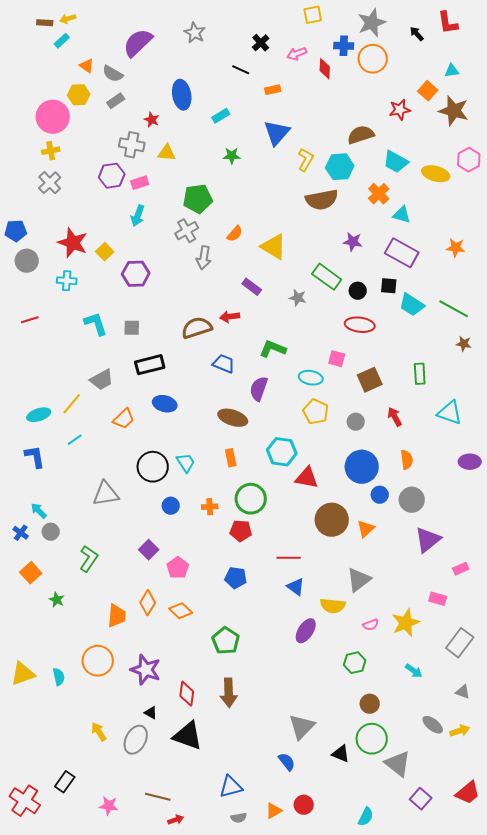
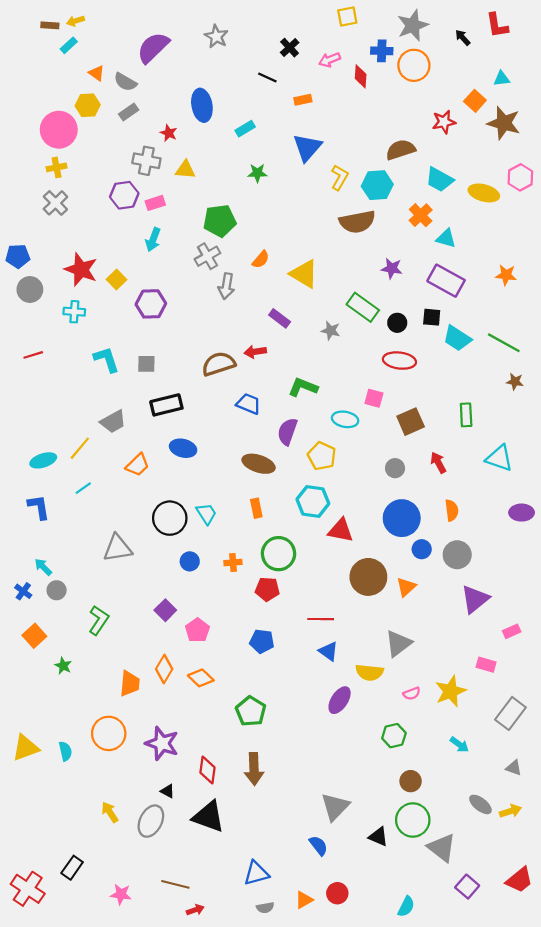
yellow pentagon: (316, 412) -> (322, 456), moved

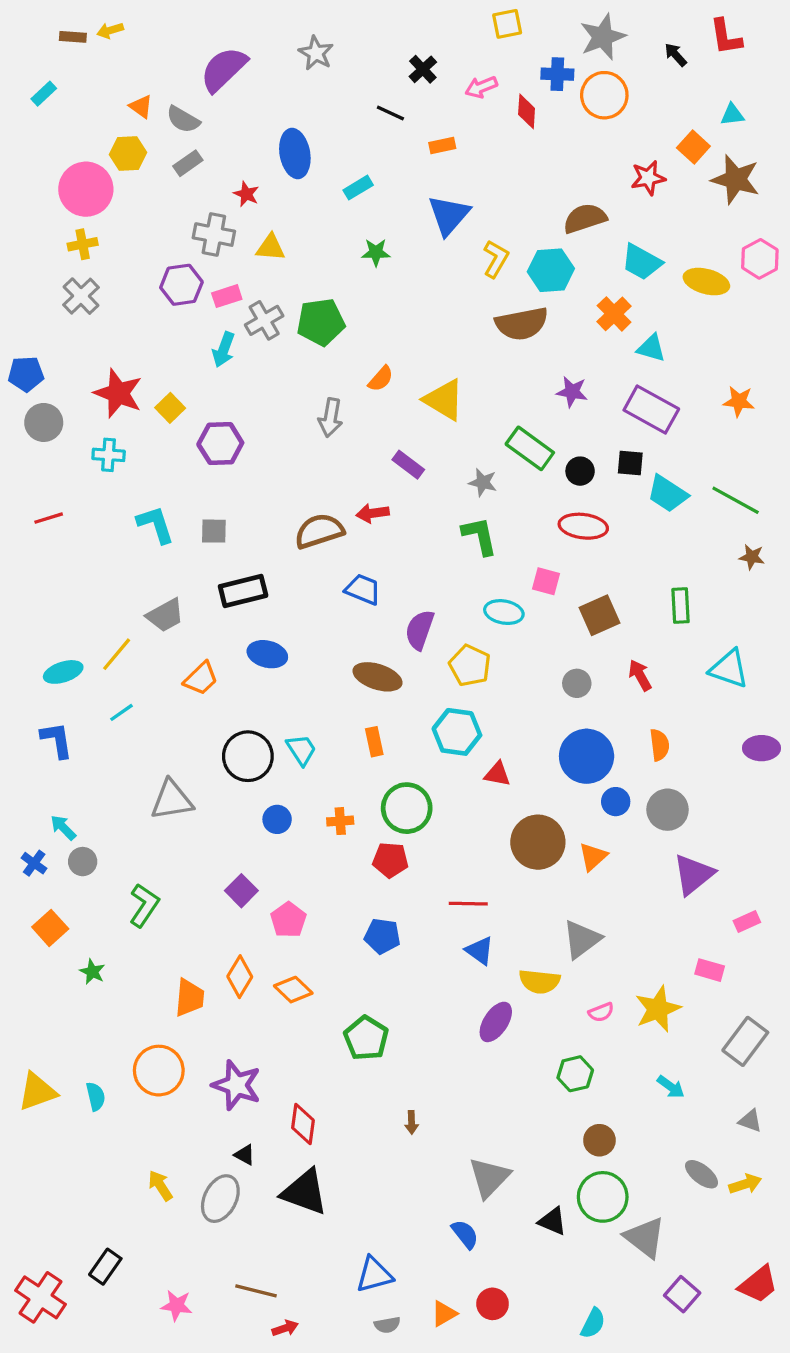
cyan rectangle: (69, 45) -> (44, 94), moved
gray cross: (207, 256) -> (264, 320), moved
green L-shape: (303, 387) -> (480, 536), moved, turned 56
red triangle: (341, 530) -> (497, 774), size x0.7
brown arrow: (254, 769) -> (412, 1122), moved, size x0.5

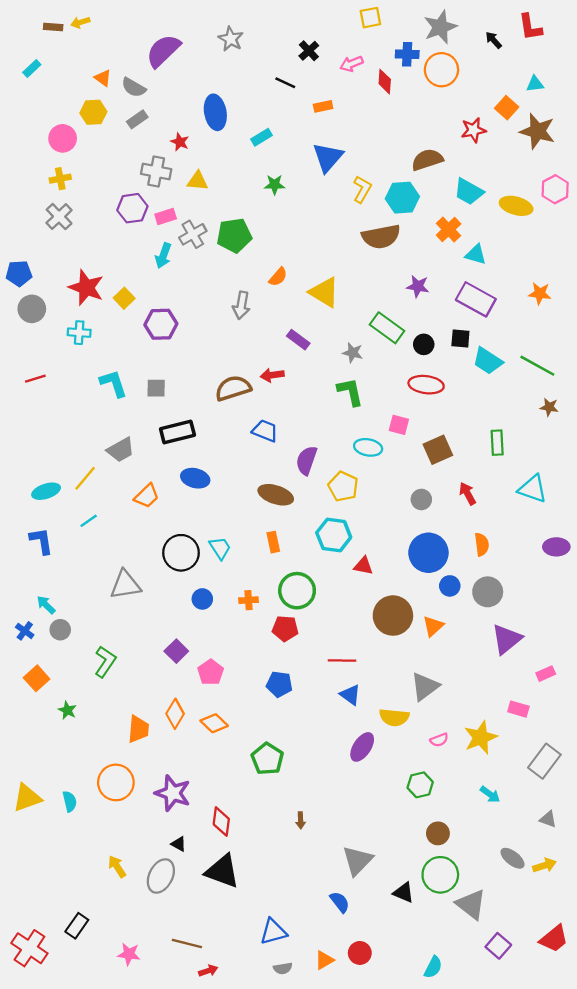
pink circle: (86, 189) -> (63, 138), size x0.7

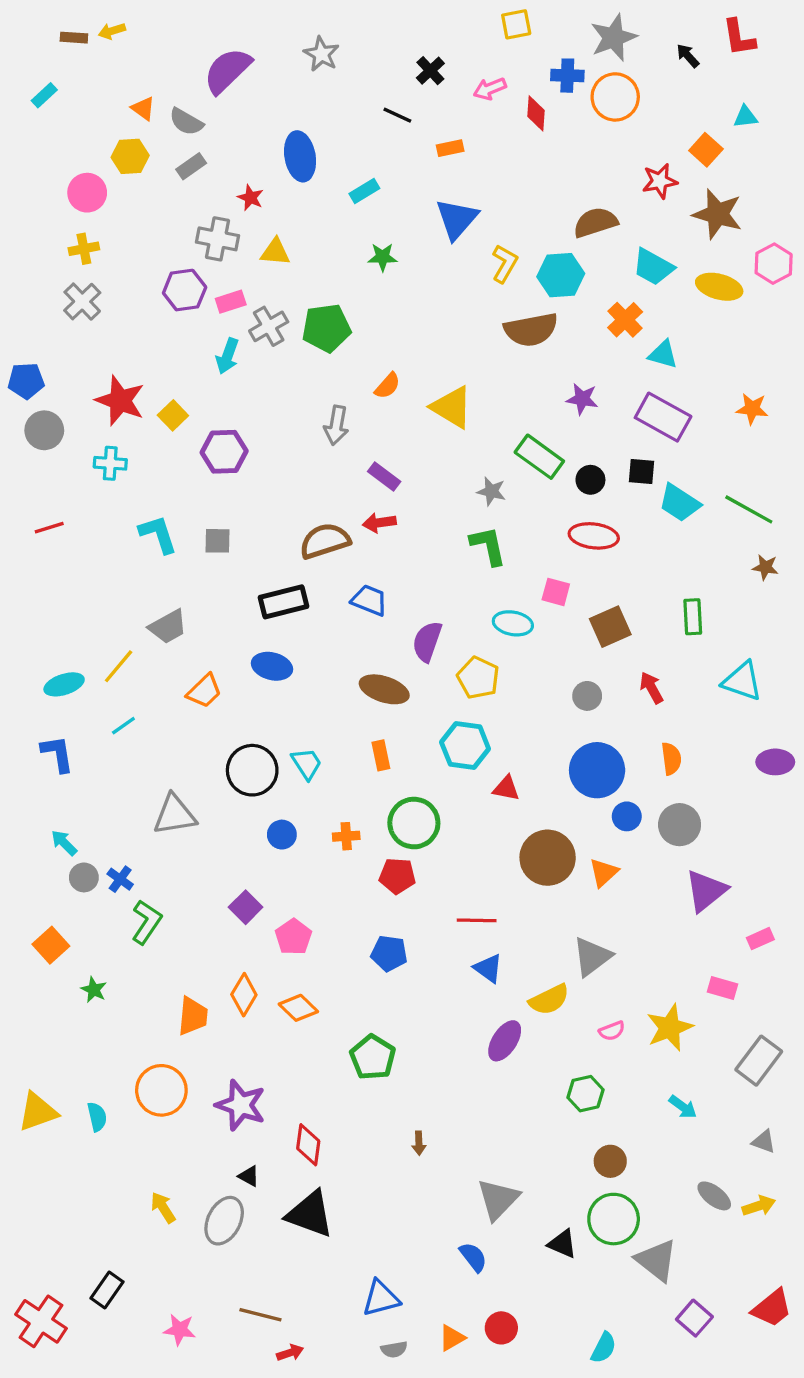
brown star: (537, 131) -> (717, 214), moved
purple rectangle: (298, 340) -> (384, 476), moved
black rectangle: (177, 432) -> (284, 602), moved
blue cross: (25, 631) -> (120, 879), moved
yellow semicircle: (394, 717) -> (549, 1000), turned -32

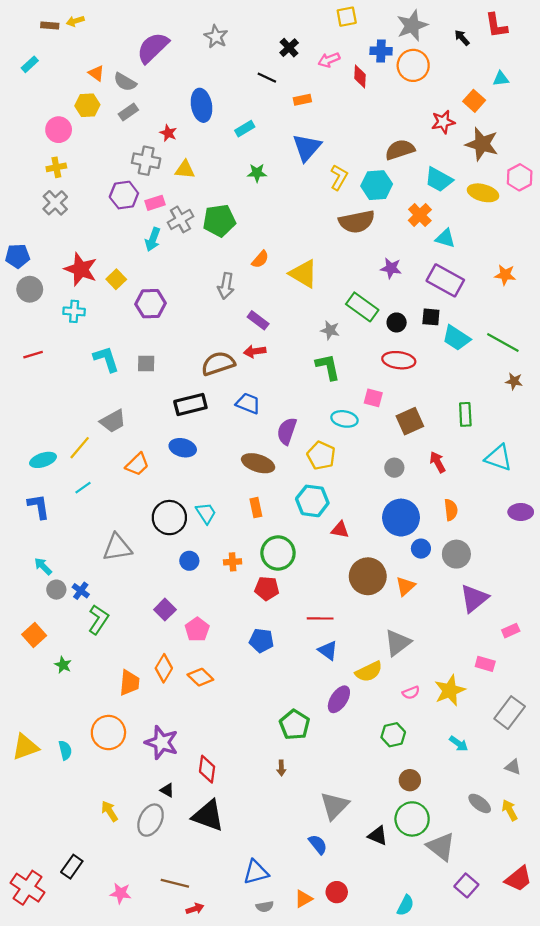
green pentagon: (373, 1057) -> (295, 725), moved
yellow arrow: (759, 1206) -> (510, 810), turned -100

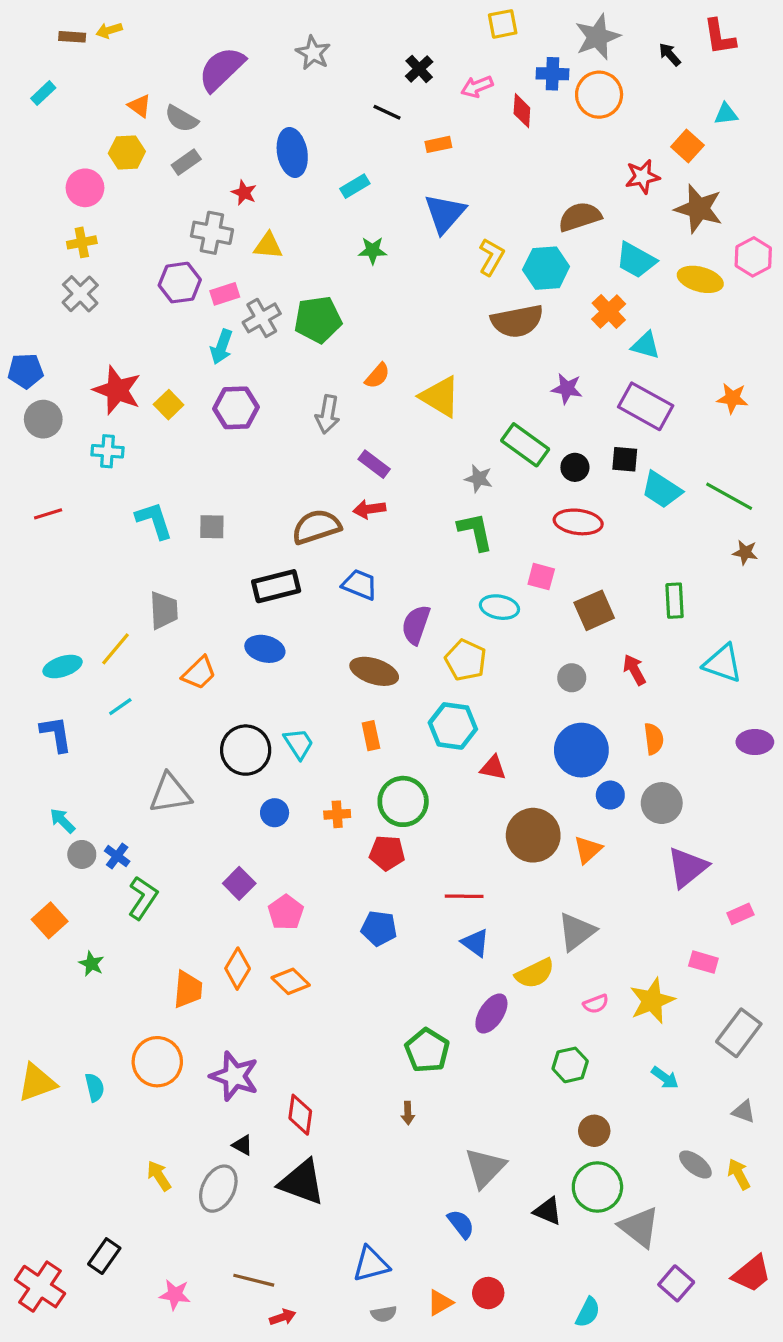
purple hexagon: (151, 304) -> (236, 408), moved
gray trapezoid: (113, 421) -> (164, 610), turned -64

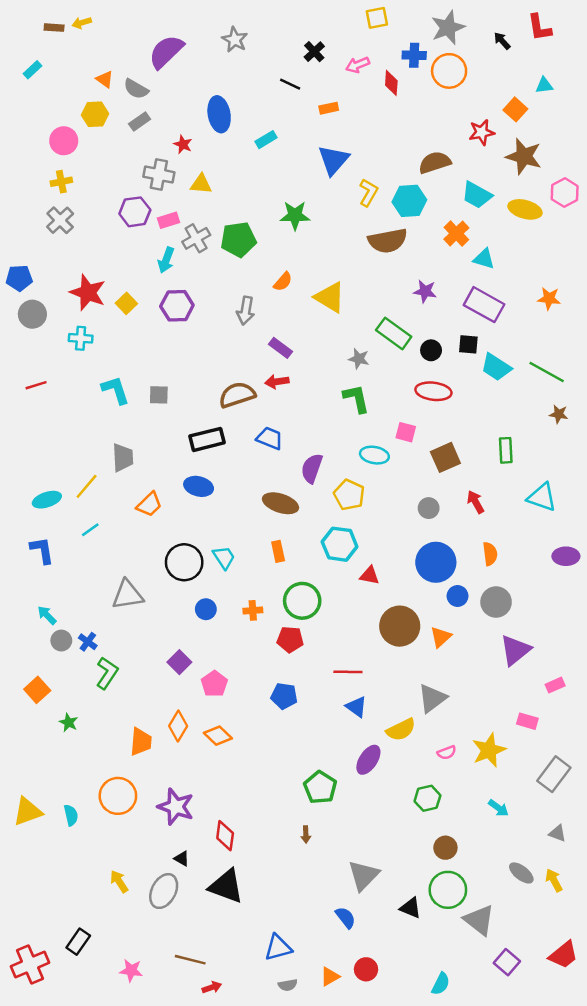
green star: (373, 250) -> (295, 215), moved, size x1.4
red cross: (40, 1287) -> (30, 964), turned 33

